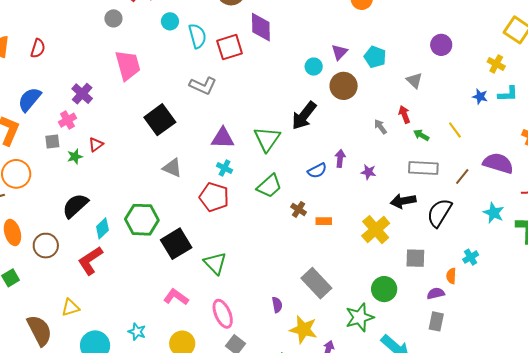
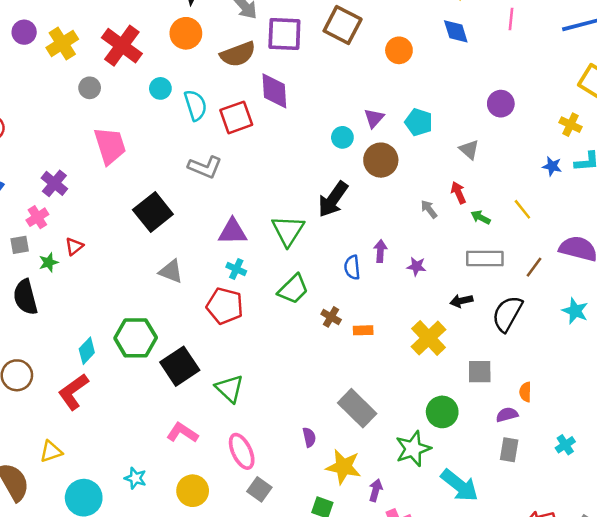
blue semicircle: (317, 171) -> (352, 267), turned 114
black arrow: (403, 201) -> (461, 301), size x0.7
black semicircle: (75, 206) -> (25, 297), moved, turned -60
cyan cross: (471, 257) -> (565, 445), moved

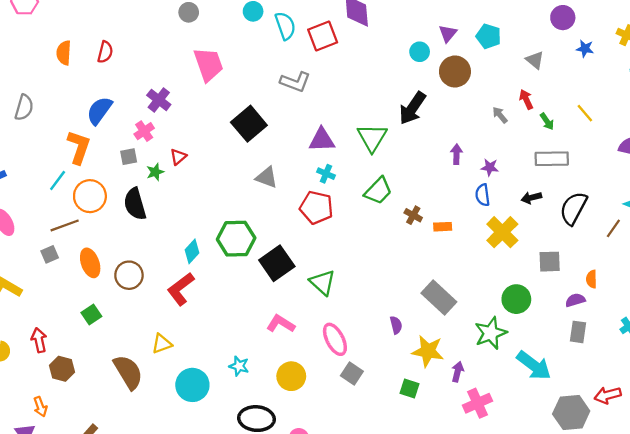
blue star: (552, 166) -> (585, 49), moved
green arrow: (481, 217) -> (547, 121), turned -150
blue semicircle: (352, 267) -> (483, 195), moved
brown line: (534, 267) -> (613, 228), moved

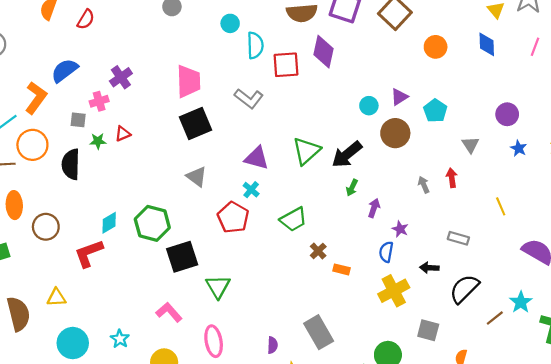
pink trapezoid: (208, 64) -> (188, 81), moved
green arrow: (547, 121) -> (352, 188), moved, turned 42
green triangle: (372, 138) -> (306, 151), moved
gray rectangle: (552, 159) -> (458, 238), size x0.7

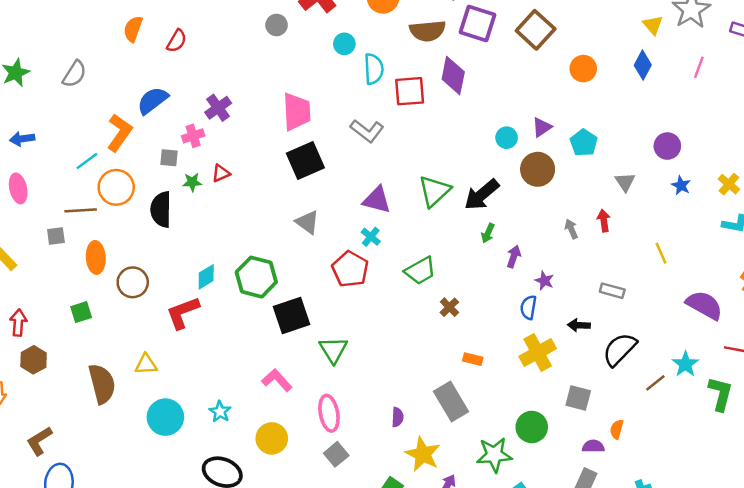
blue diamond: (487, 44) -> (643, 65), turned 30
orange rectangle: (342, 269) -> (473, 359), moved

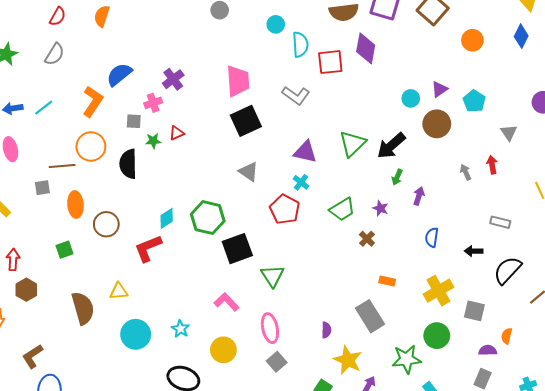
red semicircle: (177, 41) -> (58, 16), moved
cyan line: (87, 161) -> (44, 108), moved
purple star: (544, 281) -> (380, 208), moved
yellow cross: (538, 352) -> (439, 291), moved

